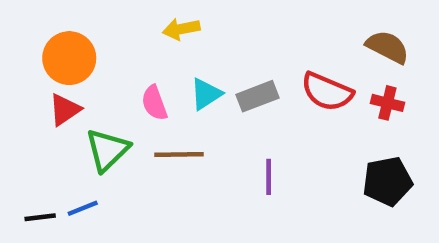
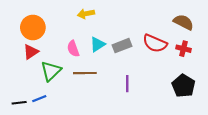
black pentagon: (387, 181) -> (183, 86), turned -30

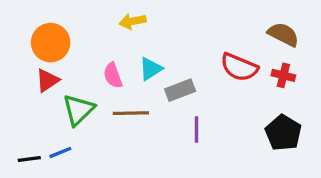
gray rectangle: (122, 46) -> (180, 90), moved

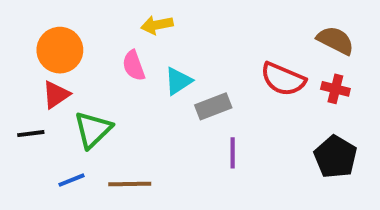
pink semicircle: (113, 75) -> (134, 66), moved
brown line: (131, 113) -> (130, 184), moved
black line: (29, 159) -> (31, 134), moved

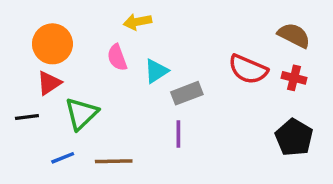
purple line: (233, 153) -> (178, 134), moved

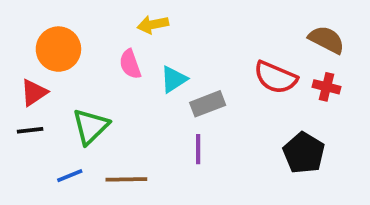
red triangle: (49, 83) -> (34, 92), moved
black pentagon: (294, 137) -> (304, 153), moved

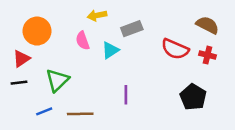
gray rectangle: (208, 104) -> (132, 29), moved

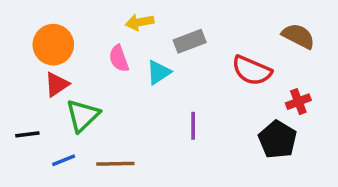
red cross: (207, 55) -> (298, 102), moved, turned -35
red triangle: (21, 59) -> (57, 84), moved
black line: (19, 83) -> (27, 134), moved
purple line: (126, 95) -> (193, 126), moved

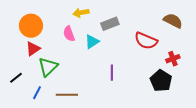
black line: (27, 134) -> (16, 78), turned -32
blue line: (64, 160) -> (37, 93), turned -40

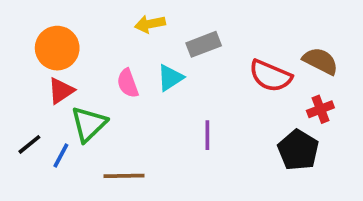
brown semicircle: (173, 21) -> (320, 61), moved
pink semicircle: (69, 34) -> (128, 83), moved
blue line: (37, 93) -> (61, 156), moved

